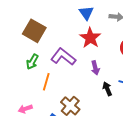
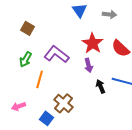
brown square: (34, 31) -> (28, 28), size x0.6
red star: (90, 38) -> (93, 43), moved

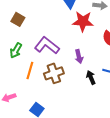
red star: (93, 43) -> (83, 21), moved, turned -30
brown cross: (64, 103) -> (54, 73), moved, turned 30

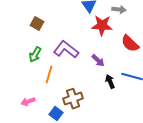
purple arrow: (79, 56) -> (98, 61), turned -32
brown cross: (54, 73) -> (73, 99), moved

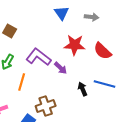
red star: (102, 26) -> (75, 45), moved
purple arrow: (98, 61) -> (61, 68), moved

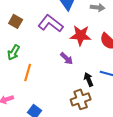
purple L-shape: (39, 57) -> (51, 23), moved
brown cross: (46, 106) -> (81, 99), moved

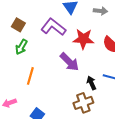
green arrow: (14, 52) -> (21, 47), moved
purple arrow: (67, 58) -> (69, 62), size x1.5

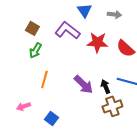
purple arrow: (69, 62) -> (83, 84), moved
brown cross: (83, 103) -> (112, 106), moved

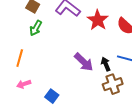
red star: (97, 42) -> (98, 20), turned 30
orange line: (44, 79) -> (20, 58), moved

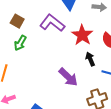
black arrow: (106, 64) -> (90, 59), moved

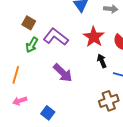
purple L-shape: (52, 23) -> (56, 37), moved
purple arrow: (68, 77) -> (63, 73), moved

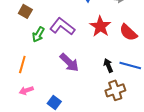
brown square: (29, 23) -> (25, 11), moved
black arrow: (102, 61) -> (108, 65), moved

